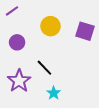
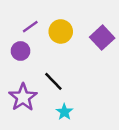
purple line: (12, 11) -> (30, 27), moved
purple square: (85, 31) -> (102, 38), turned 30

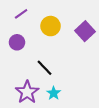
purple line: (30, 27) -> (21, 14), moved
purple star: (23, 97) -> (27, 92), moved

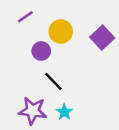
purple circle: (17, 42) -> (41, 51), moved
purple star: (27, 92) -> (33, 111), turned -30

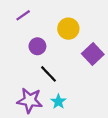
yellow circle: (61, 31) -> (68, 29), moved
purple square: (102, 38) -> (93, 54), moved

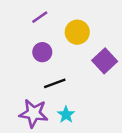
purple line: (23, 15) -> (40, 17), moved
black line: (48, 74) -> (55, 83), turned -66

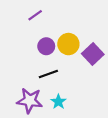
yellow circle: (77, 32) -> (68, 44), moved
purple circle: (42, 52) -> (46, 46), moved

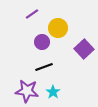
yellow circle: (68, 44) -> (58, 28), moved

